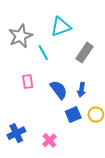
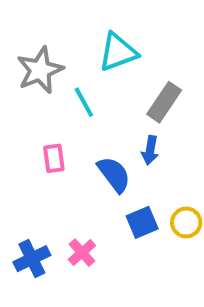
blue arrow: (81, 90) -> (150, 150), moved
pink cross: (49, 140) -> (82, 253), moved

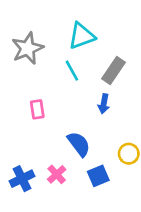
cyan line: (84, 102) -> (72, 71), moved
blue semicircle: (114, 174) -> (79, 144), moved
blue square: (142, 222) -> (98, 176), moved

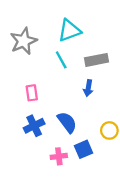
gray rectangle: (113, 71) -> (96, 60), turned 45
pink cross: (57, 174) -> (59, 156), moved, turned 35
blue cross: (22, 179) -> (34, 126), moved

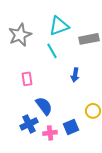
gray rectangle: (96, 60) -> (89, 39), moved
blue semicircle: (67, 122) -> (44, 106), moved
blue cross: (34, 126) -> (29, 124), moved

